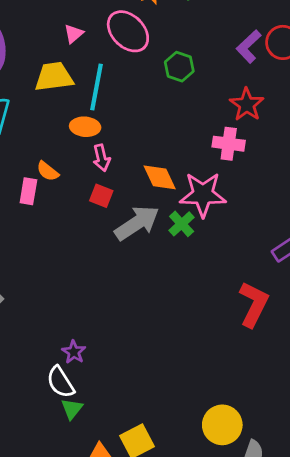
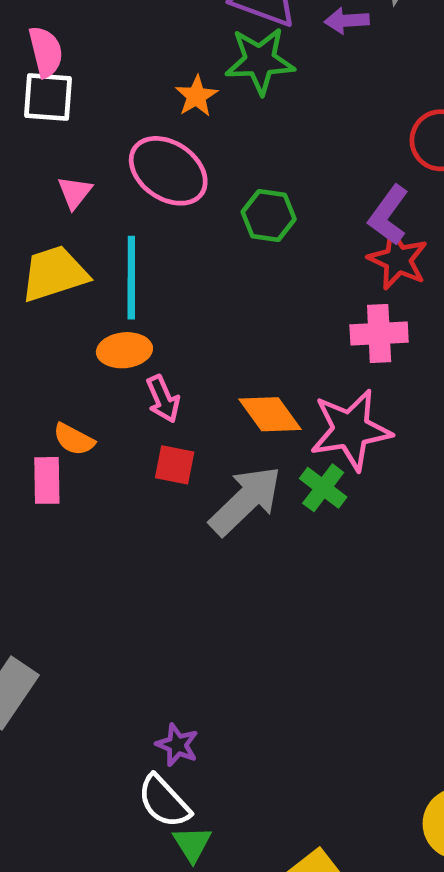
purple L-shape: (249, 46) -> (388, 215), moved

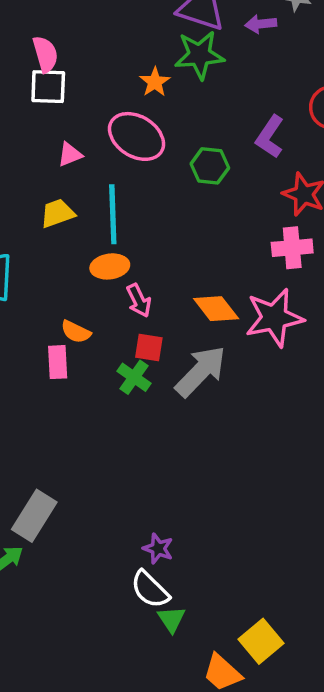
pink triangle: (75, 192) -> (70, 154), turned 32
purple L-shape: (388, 215) -> (270, 137), moved
yellow trapezoid: (54, 274) -> (57, 213), size x0.7
green cross: (323, 488) -> (134, 377), moved

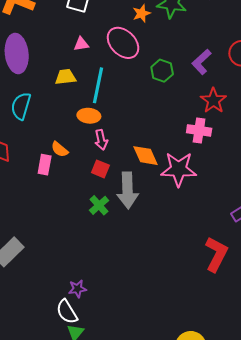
gray arrow: (201, 371) -> (128, 190), turned 120
green cross: (134, 377) -> (99, 205), moved
purple star: (158, 548) -> (77, 289), turned 30

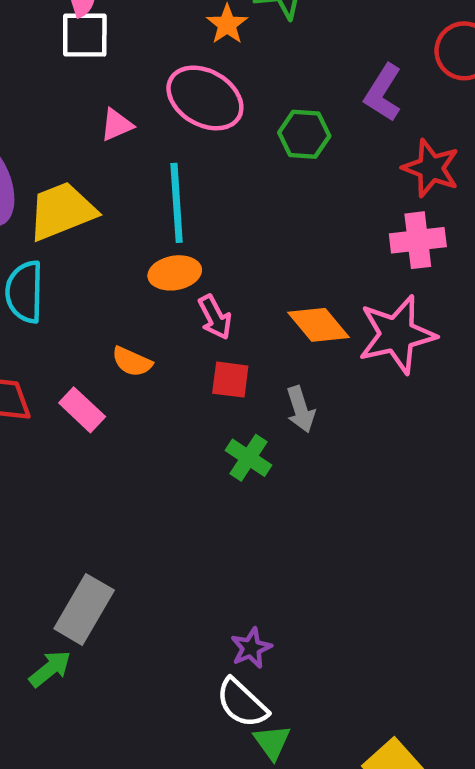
yellow trapezoid: (65, 77) -> (62, 211), moved, size x1.5
pink rectangle: (45, 165) -> (82, 410), moved, turned -42
gray arrow: (128, 190) -> (301, 409), size x0.6

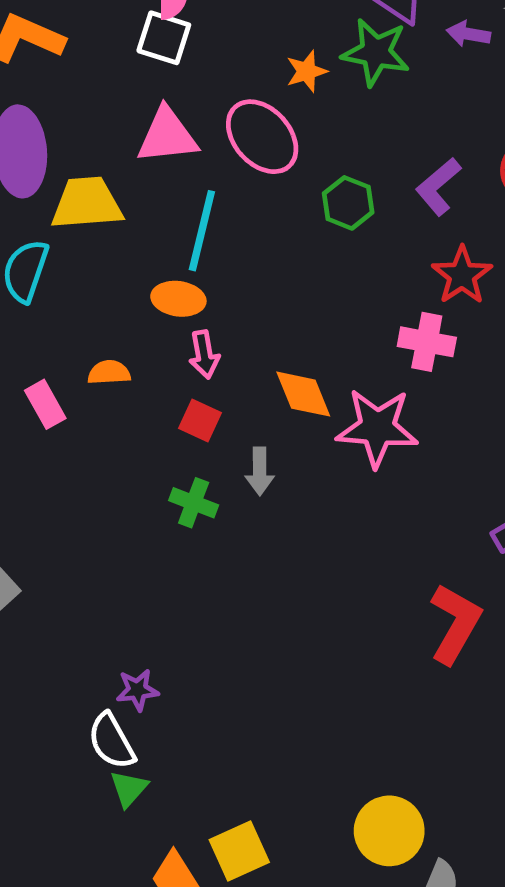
pink triangle: (117, 125) -> (167, 136), size x1.8
orange semicircle: (132, 362) -> (109, 373), turned 135
green cross: (248, 458) -> (194, 503), turned -30

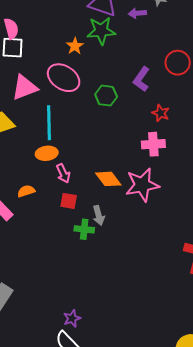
red star: (462, 275) -> (161, 113), size x0.7
green cross: (194, 503) -> (84, 229), moved

